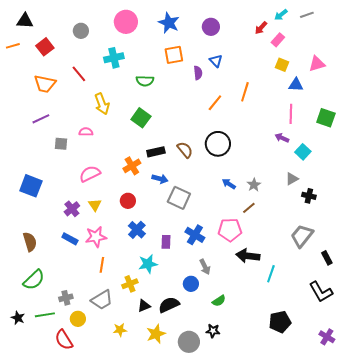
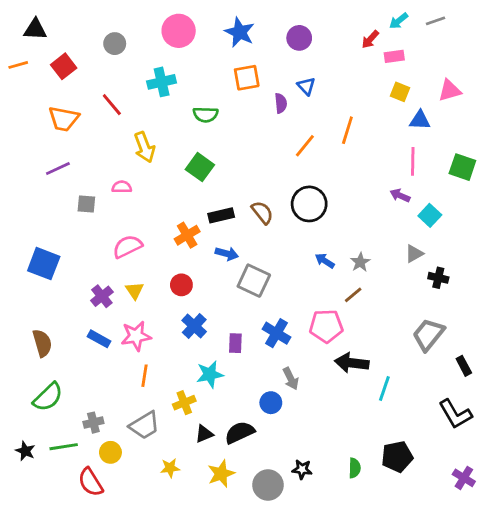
pink rectangle: (278, 40) -> (394, 56), turned 40
green semicircle: (219, 301) -> (355, 468), moved, turned -56

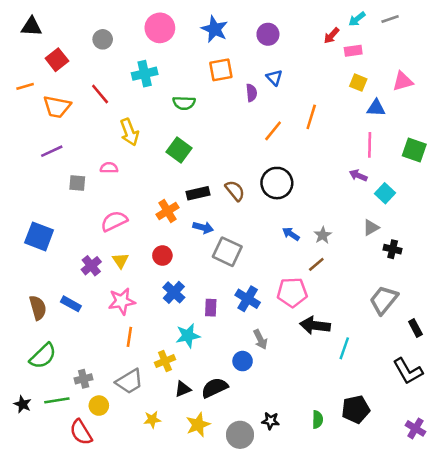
orange line: (18, 65) -> (25, 86), moved
blue rectangle: (99, 339) -> (71, 304), moved

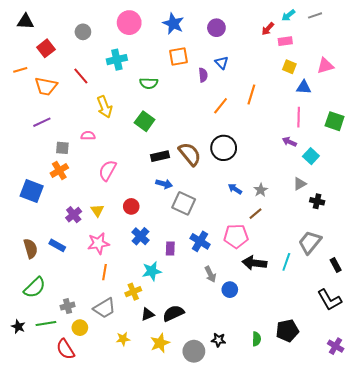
brown semicircle: (235, 191) -> (190, 154), size x1.4
orange cross: (168, 211) -> (59, 170), moved
pink semicircle: (114, 221) -> (108, 170), moved, turned -35
cyan line: (344, 348) -> (286, 262), moved
blue circle: (243, 361) -> (230, 290), moved

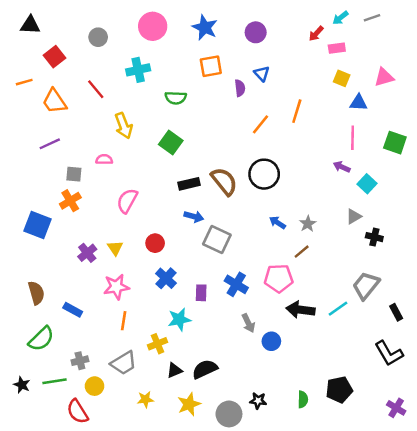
orange trapezoid: (46, 86) -> (55, 101), turned 45
blue rectangle: (57, 245) -> (73, 310), moved
cyan line: (286, 262) -> (338, 309), turned 36

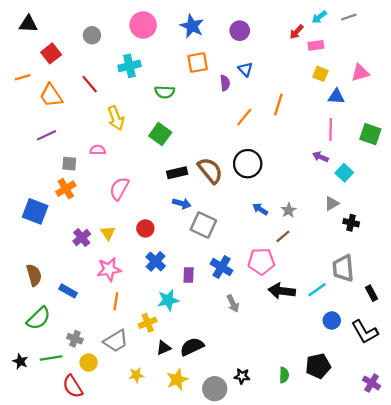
gray trapezoid: (366, 286) -> (343, 268), turned -44
blue circle: (271, 341) -> (332, 320), moved
gray cross: (80, 361) -> (75, 339), turned 35

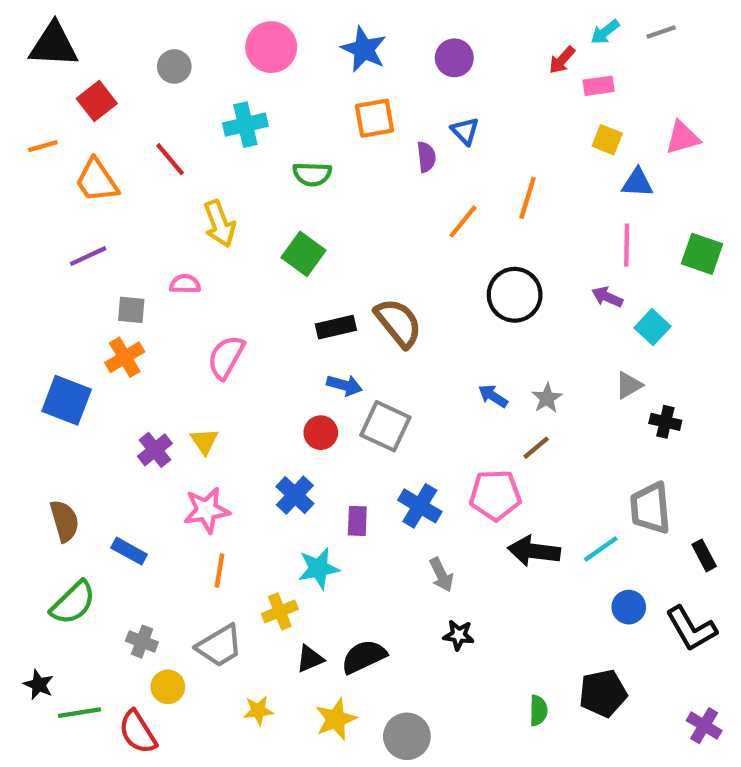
black triangle: (28, 24) -> (54, 45), size x1.4
black circle: (248, 164) -> (515, 295), moved
red circle: (145, 228) -> (321, 433), moved
green line: (51, 358) -> (80, 713), moved
black star: (242, 376) -> (459, 635), moved

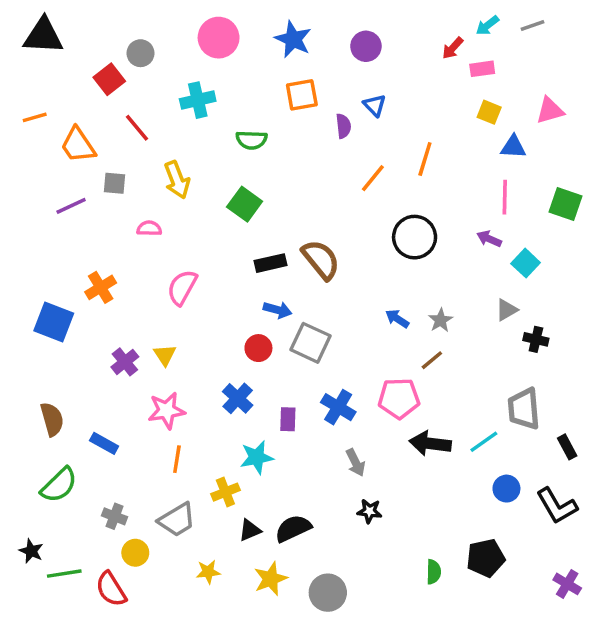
red square: (97, 101) -> (109, 79), moved
gray square: (131, 310) -> (114, 183), moved

